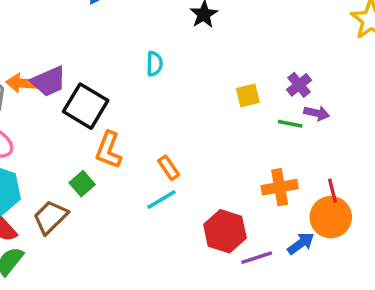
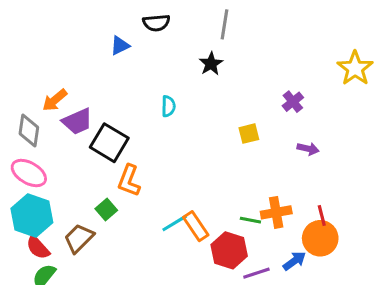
orange arrow: (22, 83) -> (55, 100), moved, turned -44
purple cross: (299, 85) -> (293, 102), moved
green line: (290, 124) -> (250, 220), moved
orange rectangle: (169, 168) -> (196, 226), moved, size x1.4

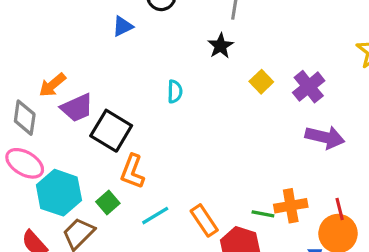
purple cross: (293, 102) -> (309, 87), size x1.4
yellow square: (249, 134) -> (261, 82), moved, turned -30
purple arrow: (308, 149) -> (325, 137), size x1.6
cyan hexagon: (32, 215) -> (59, 193), moved
cyan line: (175, 223) -> (155, 216), moved

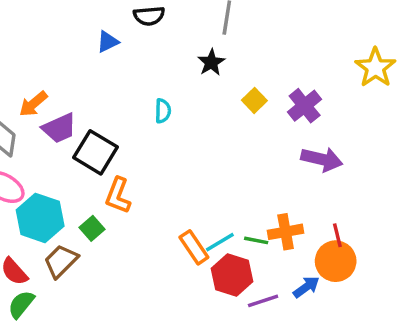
cyan line: (155, 216) -> (220, 242), moved

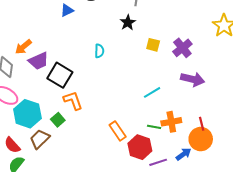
yellow square: (254, 100) -> (153, 45), turned -32
orange L-shape: (118, 195) -> (73, 101), turned 140
cyan line: (220, 242) -> (152, 92), moved

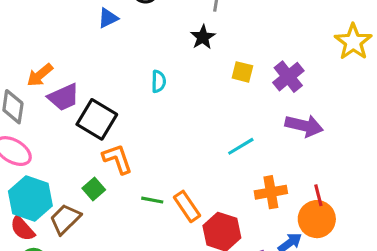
cyan hexagon: (27, 114) -> (30, 198), moved
green line: (154, 127) -> (152, 200), moved

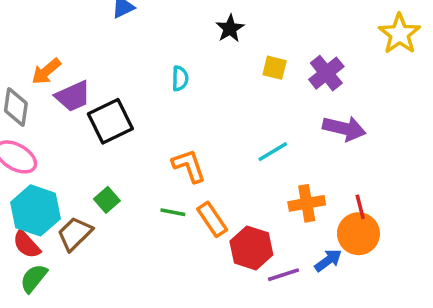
black square: (97, 119) -> (110, 121), turned 33
orange L-shape: (117, 159) -> (189, 166), moved

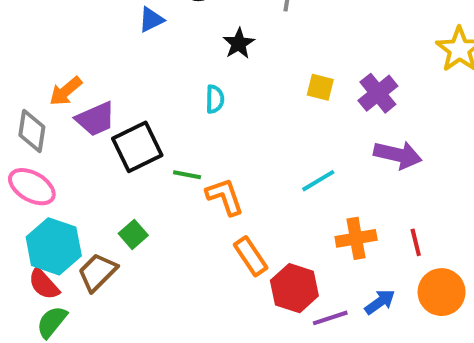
black star: (230, 28) -> (239, 43), moved
green line: (173, 212) -> (187, 175), moved
orange circle: (358, 234) -> (442, 292), moved

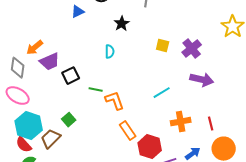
black square: (137, 147) -> (71, 76), size x0.7

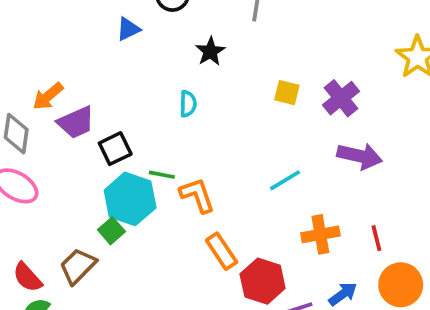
cyan hexagon: (29, 126) -> (130, 199), moved

